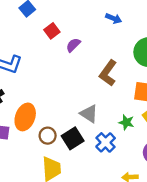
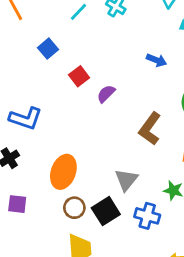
gray triangle: (89, 114) -> (126, 180), turned 36
orange ellipse: (25, 117) -> (63, 172), moved
blue cross: (106, 142) -> (147, 216), turned -30

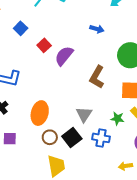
purple semicircle: (106, 94) -> (64, 56), size x1.5

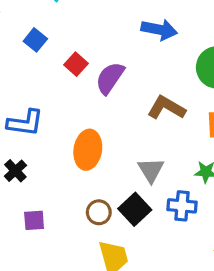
blue arrow: (97, 29) -> (159, 30), size x1.5
brown L-shape: (97, 77) -> (166, 108), turned 95
orange ellipse: (40, 113) -> (88, 150), moved

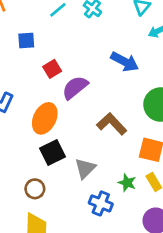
blue square: (35, 40) -> (26, 41), turned 30
orange ellipse: (88, 150) -> (45, 118), moved
black square: (135, 209) -> (53, 152), moved

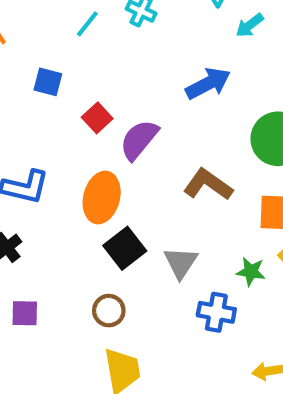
blue square: (26, 41) -> (48, 82), turned 30
blue arrow: (125, 62) -> (208, 83), turned -44

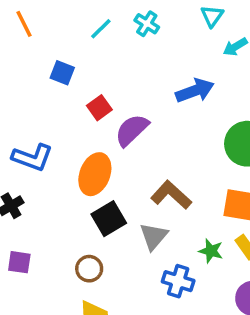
brown L-shape: (208, 185) -> (171, 195), moved

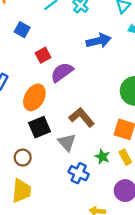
blue arrow: (195, 91) -> (99, 41), moved
gray triangle: (154, 236) -> (67, 142), turned -30

